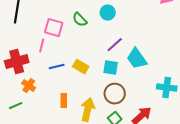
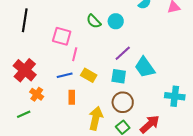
green semicircle: (80, 20) -> (94, 21), moved
pink line: (42, 46) -> (75, 54), moved
red cross: (17, 62) -> (25, 70), turned -35
orange rectangle: (64, 101) -> (72, 97), moved

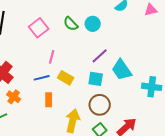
pink square: (62, 36) -> (39, 28), moved, turned 36
cyan cross: (175, 96) -> (152, 87), moved

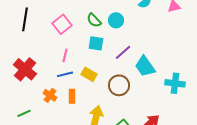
pink line: (52, 57) -> (65, 55), moved
cyan square: (96, 79) -> (96, 43), moved
orange cross: (14, 97) -> (50, 95), moved
brown circle: (100, 105) -> (119, 85), moved

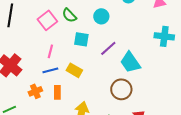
green semicircle: (94, 20) -> (69, 15), moved
cyan cross: (175, 83) -> (164, 36), moved
brown circle: (119, 85) -> (121, 89), moved
orange cross: (50, 95) -> (35, 91), turned 32

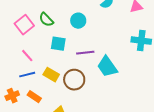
purple line: (108, 48) -> (85, 53), turned 36
pink line: (50, 51) -> (27, 56), turned -56
brown circle: (121, 89) -> (74, 80), moved
orange rectangle: (57, 92) -> (34, 97), turned -56

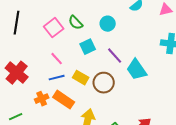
cyan square: (58, 44) -> (88, 47), turned -35
purple line: (85, 53) -> (115, 56), turned 54
orange rectangle: (34, 97) -> (64, 100), size x1.5

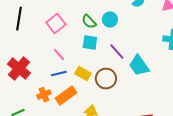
green semicircle: (76, 23) -> (89, 22), moved
cyan square: (88, 47) -> (90, 43), turned 35
orange rectangle: (64, 100) -> (66, 96), turned -70

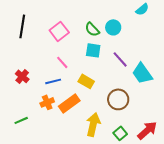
red cross: (19, 69) -> (22, 76), size x0.6
blue line: (59, 74) -> (53, 81), moved
brown circle: (106, 79) -> (118, 99), moved

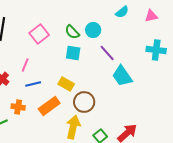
purple line: (120, 59) -> (107, 53), moved
pink line: (62, 62) -> (25, 65), moved, turned 64
brown circle: (118, 99) -> (84, 102), moved
orange cross: (47, 102) -> (18, 107), moved, turned 32

